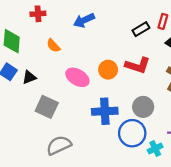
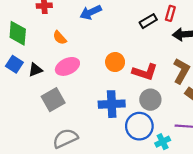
red L-shape: (138, 65) -> (145, 72), moved
pink ellipse: (77, 77) -> (67, 66), moved, turned -55
gray square: (47, 107) -> (53, 100), turned 35

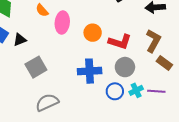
pink ellipse: (67, 66) -> (62, 23), moved, turned -60
blue circle: (139, 126) -> (115, 91), size x0.7
cyan cross: (163, 142) -> (136, 90), moved

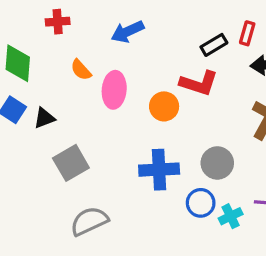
red L-shape: (120, 42) -> (199, 83), moved
cyan cross: (136, 90) -> (231, 216), moved

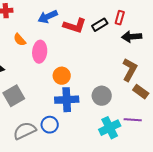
red L-shape: (199, 83) -> (75, 26), moved
orange circle: (164, 106) -> (62, 76), moved
blue circle: (201, 203) -> (50, 125), moved
cyan cross: (231, 216) -> (110, 128), size x1.5

